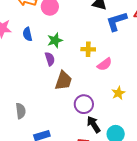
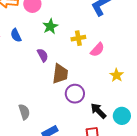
green star: (55, 40) -> (50, 26), moved
purple circle: (84, 104) -> (75, 94), moved

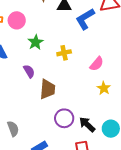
pink semicircle: (97, 50) -> (97, 64), moved
purple circle: (75, 94) -> (64, 118), moved

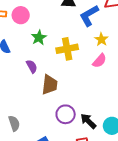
yellow cross: (64, 53) -> (67, 49), size x1.5
yellow star: (104, 88) -> (101, 39), moved

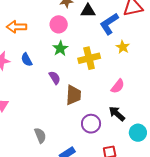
pink circle: (21, 15) -> (59, 24), moved
pink semicircle: (99, 61) -> (118, 86), moved
black arrow: (88, 121) -> (117, 114), moved

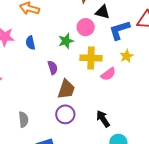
pink circle: (59, 24) -> (86, 27), moved
pink semicircle: (118, 86) -> (108, 74), moved
purple circle: (91, 124) -> (65, 114), moved

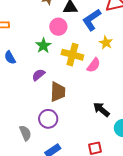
yellow cross: (91, 58) -> (72, 55), turned 30
purple semicircle: (53, 68) -> (38, 75), turned -96
purple circle: (65, 114) -> (48, 119), moved

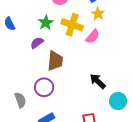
yellow star: (106, 43) -> (98, 14), moved
green star: (43, 46) -> (46, 23), moved

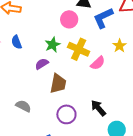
yellow star: (98, 14) -> (120, 46), moved
purple circle: (44, 87) -> (66, 114), moved
gray semicircle: (20, 100) -> (23, 106), moved, turned -49

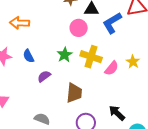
yellow star: (120, 46) -> (133, 62), moved
purple semicircle: (42, 64) -> (44, 76), moved

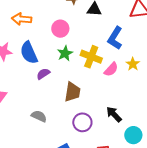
blue L-shape: (112, 23) -> (115, 38), moved, turned -30
pink circle: (79, 28) -> (60, 29), moved
blue semicircle: (29, 56) -> (29, 53), size x1.6

